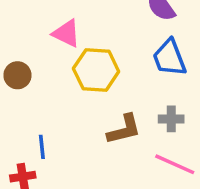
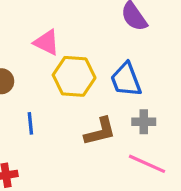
blue trapezoid: (169, 58) -> (126, 80), moved
blue line: (42, 147) -> (30, 123), moved

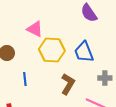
gray cross: (144, 122) -> (105, 78), moved
brown L-shape: (100, 131) -> (68, 84), turned -45

